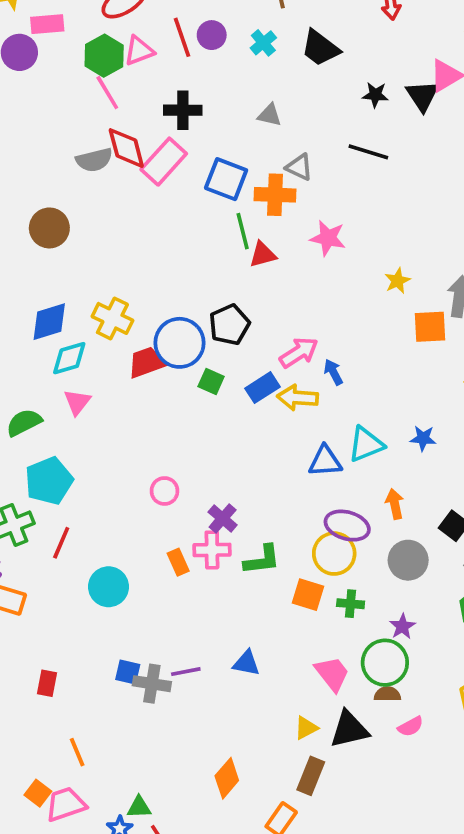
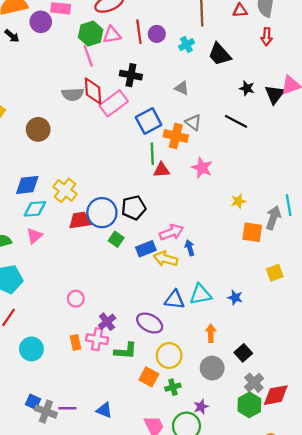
blue square: (226, 179) -> (149, 121), turned 30
purple ellipse: (347, 526) -> (150, 323), moved
green cross: (351, 604) -> (173, 387), turned -32

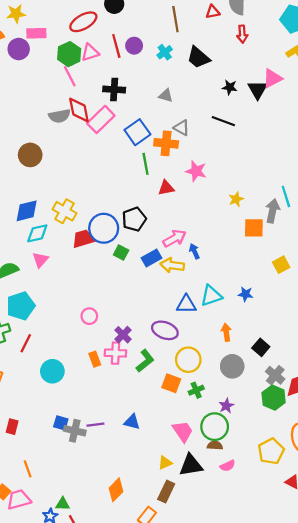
red triangle: (162, 170) -> (166, 188), moved
green L-shape: (126, 351) -> (145, 361), turned -35

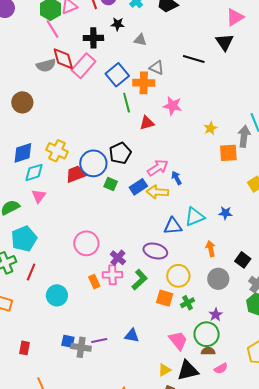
black star: (230, 87) -> (118, 24), moved
black triangle: (258, 90) -> (225, 42), moved
pink circle: (89, 316) -> (86, 243), size x1.6

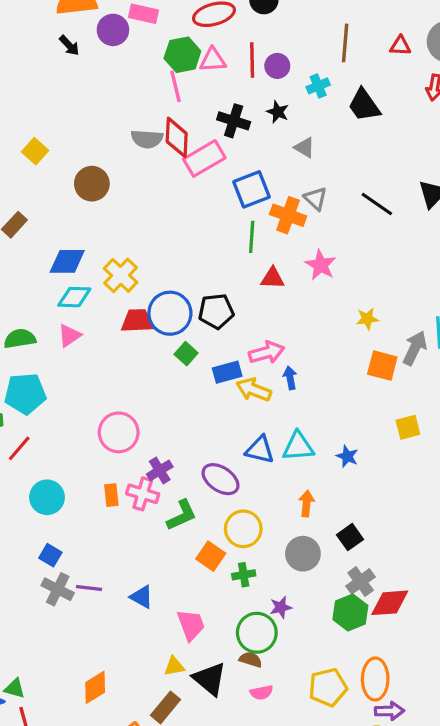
blue square: (68, 341) -> (50, 555), moved
pink trapezoid: (178, 341) -> (191, 625), moved
black triangle: (188, 370) -> (210, 679), turned 35

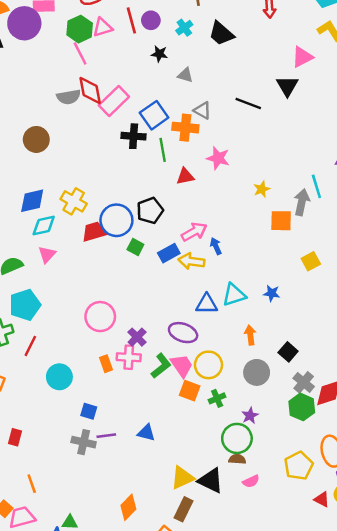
purple circle: (113, 30) -> (24, 23), size x1.4
black cross: (234, 121) -> (134, 136), moved
blue square: (50, 555) -> (89, 411), moved
pink trapezoid: (191, 625) -> (182, 366), moved
yellow triangle: (174, 666) -> (182, 478), size x1.5

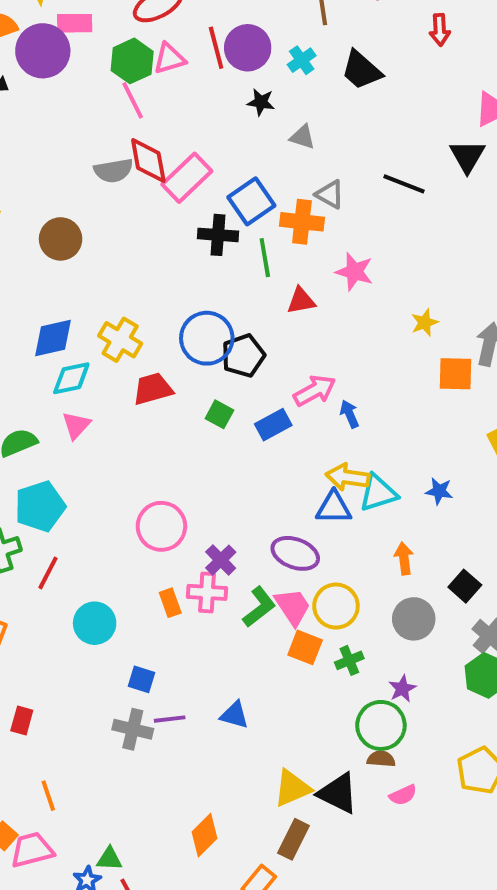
purple circle: (151, 20) -> (248, 48), size x1.5
blue circle: (116, 220) -> (207, 338), moved
yellow arrow: (191, 261) -> (348, 477), moved

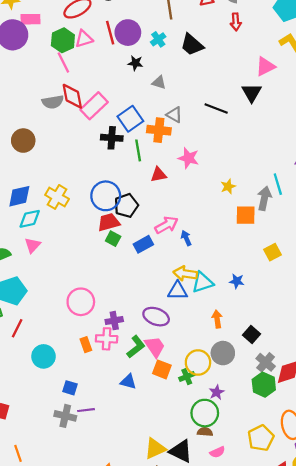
red trapezoid: (153, 389) -> (109, 222), moved
purple cross: (221, 560) -> (114, 321), turned 35
yellow circle: (336, 606) -> (198, 362), moved
blue triangle: (234, 715) -> (128, 382), moved

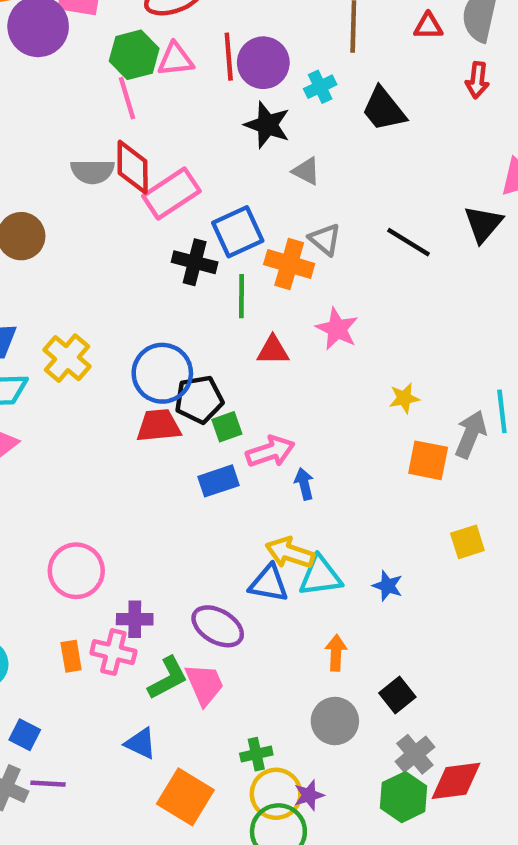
black star: (135, 63) -> (267, 125), size x1.5
green square: (113, 239) -> (227, 427), moved, turned 32
yellow circle: (198, 362) -> (276, 794), moved
orange square: (162, 369) -> (185, 797), moved, size x1.4

